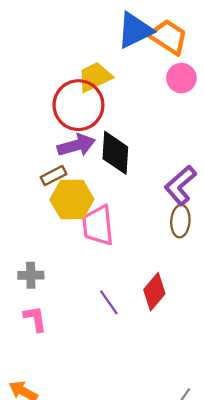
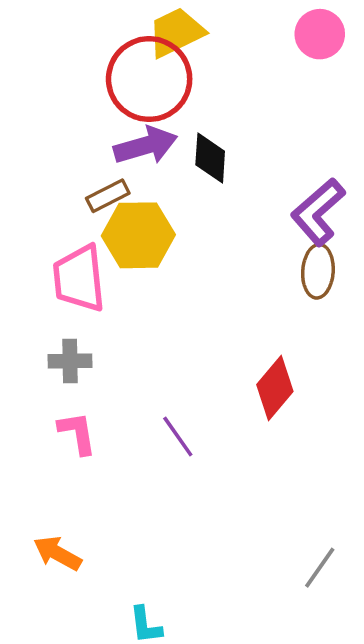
black diamond: (115, 153) -> (210, 158), size x0.7
pink trapezoid: (98, 225) -> (79, 278), moved
purple line: (109, 302) -> (178, 437), moved

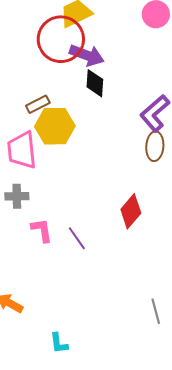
purple arrow: (146, 145) -> (87, 55), moved, turned 36
pink L-shape: (77, 433) -> (42, 230), moved
gray line: (320, 568) -> (156, 311), turned -50

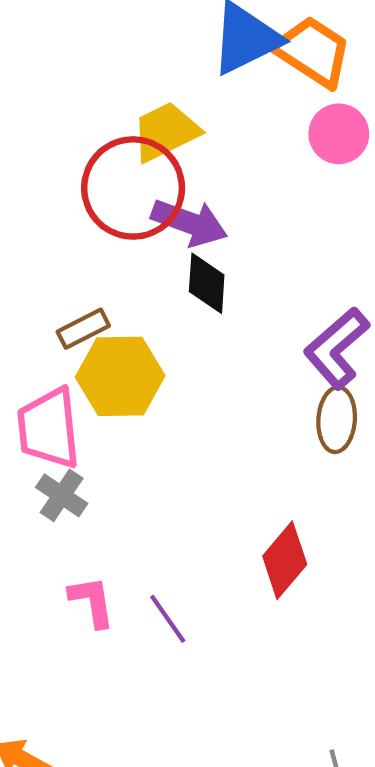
gray cross: (17, 196) -> (62, 495), moved, turned 35

